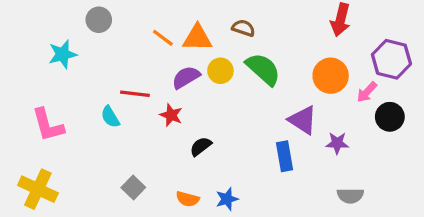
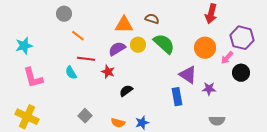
orange line: (163, 38) -> (78, 36), moved
cyan star: (63, 54) -> (24, 46), moved

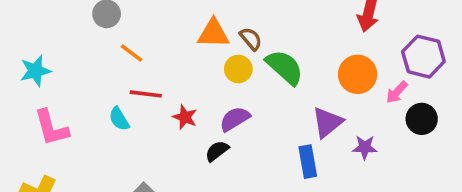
brown semicircle: (152, 19) -> (251, 39), moved, turned 32
purple semicircle: (117, 49) -> (235, 119), moved
purple triangle: (188, 75) -> (327, 122), turned 48

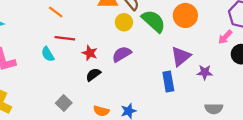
orange circle: (358, 74) -> (185, 15), moved
black semicircle: (217, 151) -> (93, 75), moved

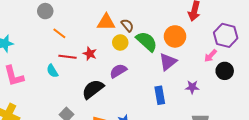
red star: (90, 53) -> (90, 54), moved
purple triangle: (181, 56) -> (168, 62), moved
black semicircle: (93, 75) -> (93, 89), size x1.6

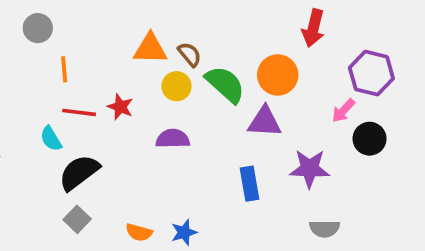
orange line: (59, 33) -> (64, 69), turned 48
purple triangle: (168, 62) -> (265, 122), turned 42
purple semicircle: (118, 71) -> (173, 139), turned 30
purple star: (192, 87) -> (310, 169), size x1.5
black semicircle: (93, 89) -> (79, 172), moved

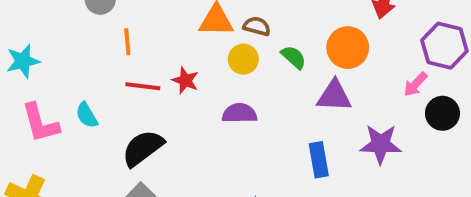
brown semicircle: (190, 54) -> (257, 26), turned -35
green semicircle: (225, 84) -> (294, 57), size x0.6
cyan semicircle: (51, 139) -> (87, 115), moved

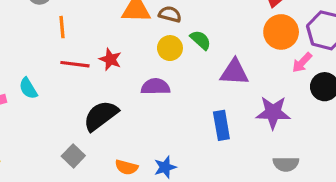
orange circle: (348, 48) -> (281, 32), moved
yellow circle: (243, 59) -> (170, 48), moved
black semicircle: (143, 148) -> (101, 116), moved

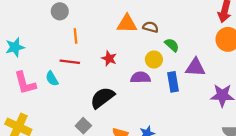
yellow circle: (170, 48) -> (154, 60), moved
red line: (75, 64) -> (70, 62), moved
blue rectangle: (221, 125) -> (173, 82), moved

